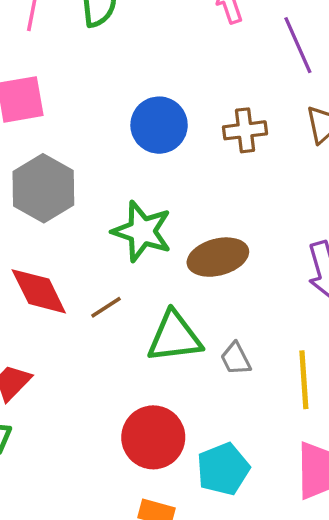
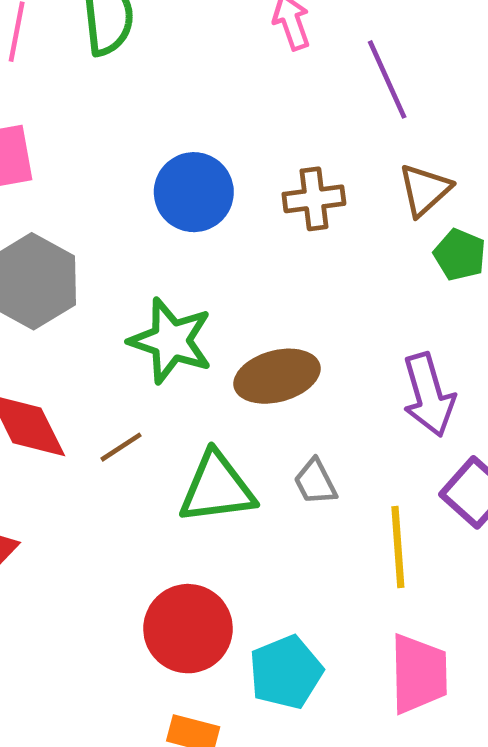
gray trapezoid: (236, 359) -> (315, 482), moved

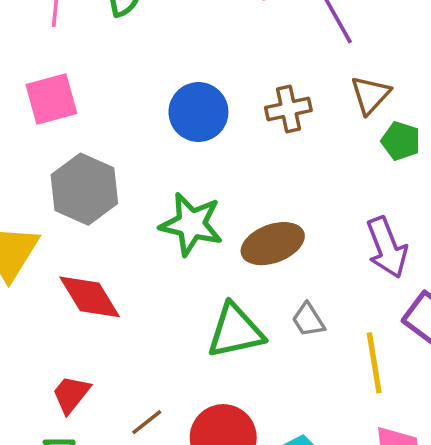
brown line: (121, 447) -> (147, 422), moved

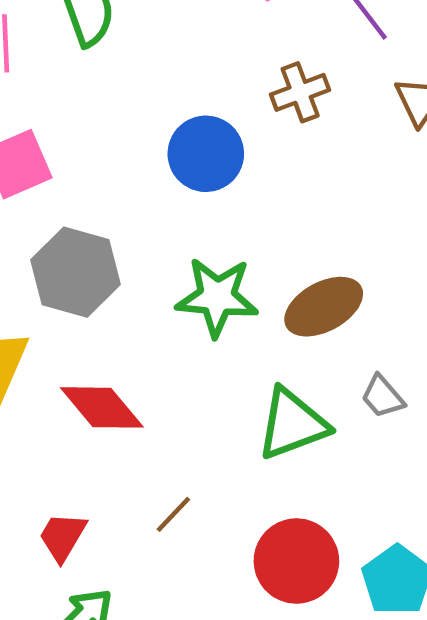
brown cross: (288, 109) -> (300, 92), moved
red trapezoid: (71, 394) -> (63, 537), moved
brown line: (147, 422) -> (173, 514), moved

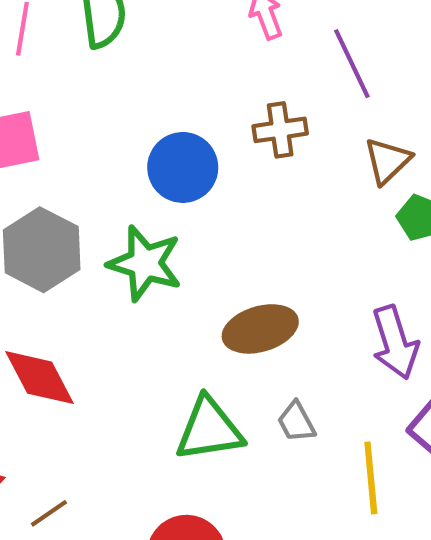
green star: (217, 297) -> (145, 263), moved
brown line: (173, 514) -> (49, 513), moved

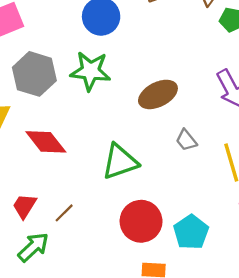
green triangle: (209, 429) -> (120, 162), moved

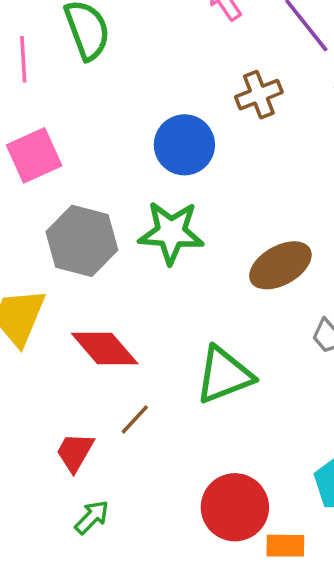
brown line: (64, 213) -> (135, 420), moved
red circle: (141, 221) -> (235, 507), moved
green arrow: (33, 247) -> (92, 517), size x0.7

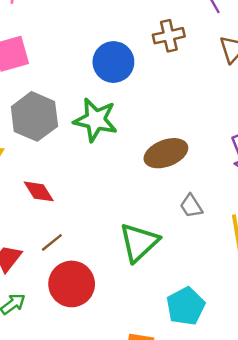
red diamond: (105, 349) -> (39, 191), size x0.7
green triangle: (224, 375) -> (139, 242), moved, turned -30
red circle: (235, 507) -> (72, 284), moved

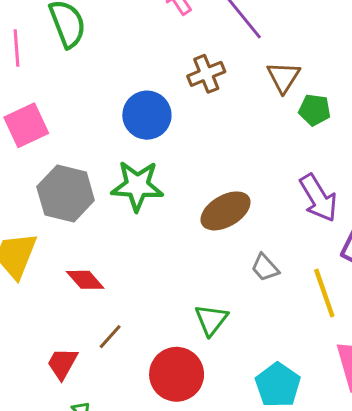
green triangle: (139, 242) -> (211, 320), size x0.7
red circle: (72, 284) -> (177, 374), moved

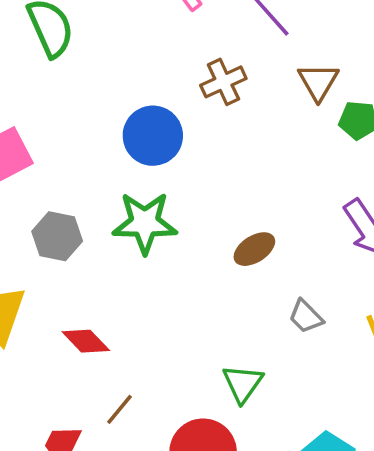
gray hexagon: (66, 194) -> (57, 236), size x0.7
brown ellipse: (226, 211) -> (254, 249), size x0.7

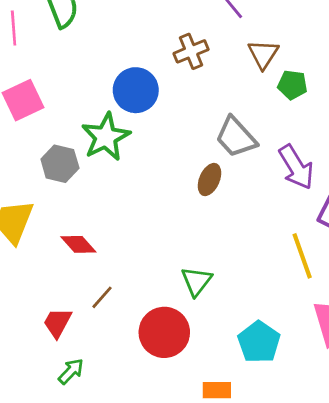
green star: (145, 223) -> (106, 137), moved, turned -30
brown ellipse: (254, 249) -> (209, 180), turned -36
gray trapezoid: (306, 316) -> (236, 137), moved, size x1.6

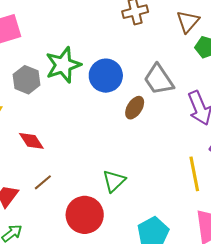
blue circle: (136, 90) -> (106, 76), moved

